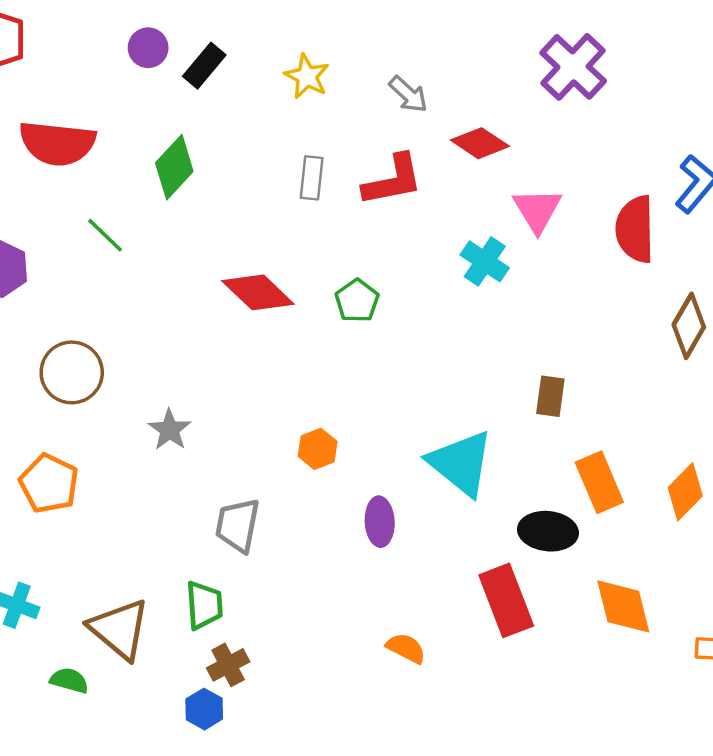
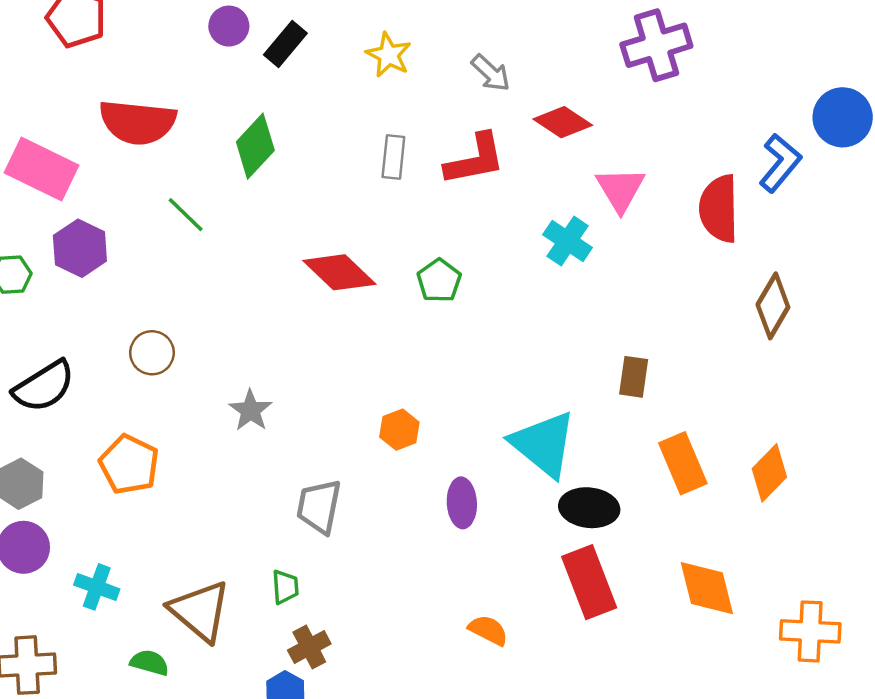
purple cross: (573, 67) -> (656, 45), turned 30
brown circle: (72, 372) -> (152, 353), size x0.7
black ellipse: (548, 531) -> (589, 508), moved
green trapezoid: (204, 605) -> (285, 587), size x0.7

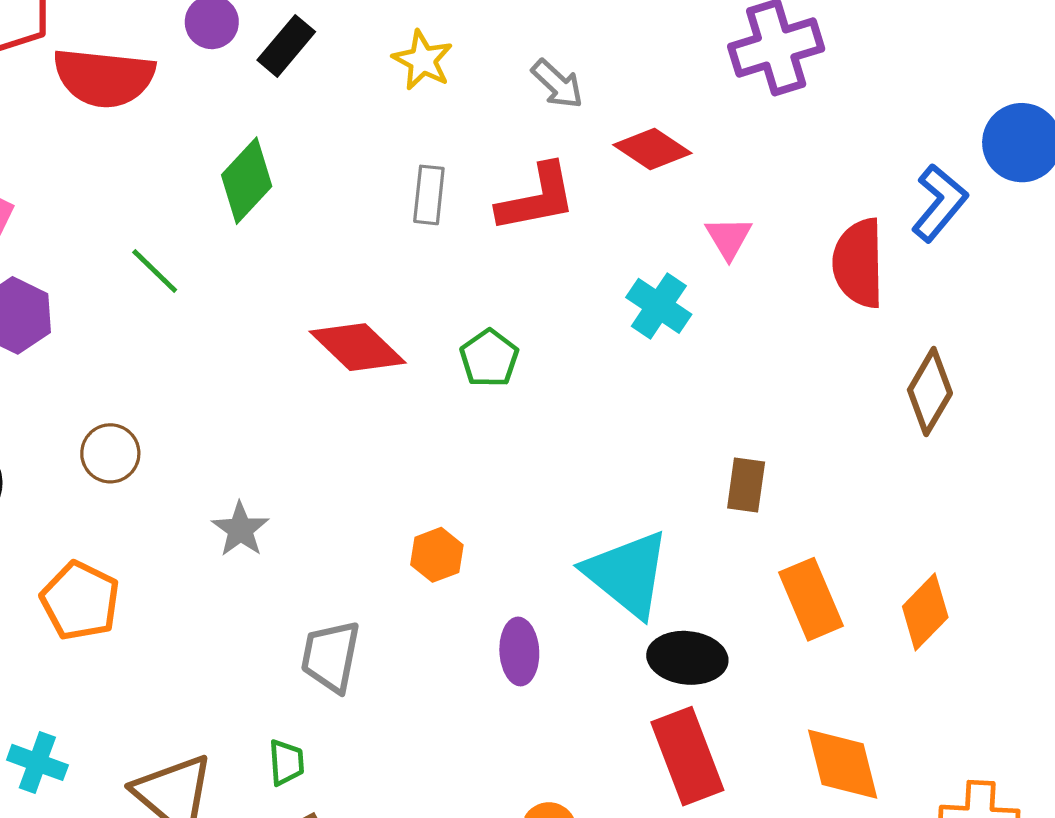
red semicircle: (138, 122) -> (104, 78), moved
pink triangle: (620, 189) -> (729, 238), size x0.7

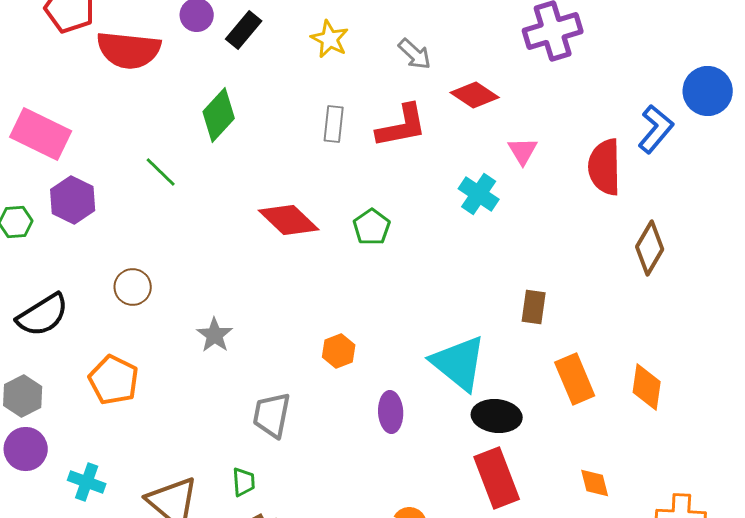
orange diamond: (925, 612) -> (647, 387), turned -36
orange diamond: (843, 764) -> (595, 483), size x0.6

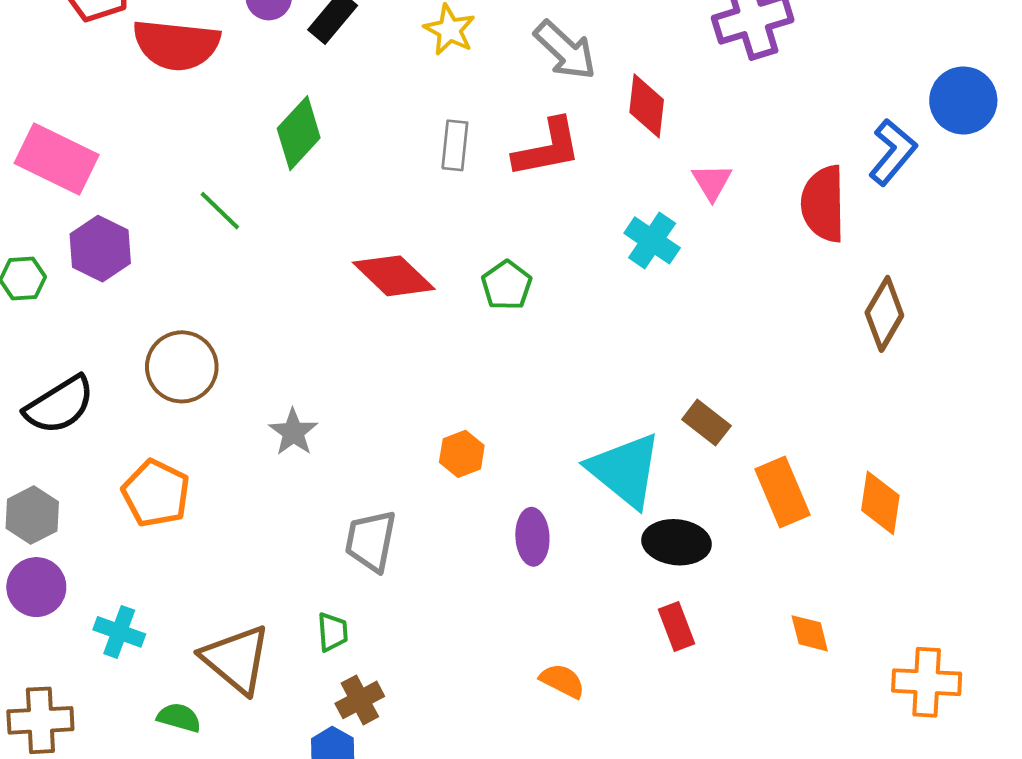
gray arrow: (415, 54) -> (565, 50), size x1.4
red diamond: (475, 95) -> (647, 106), turned 63
brown circle: (133, 287) -> (182, 367), size x1.4
brown rectangle: (534, 307) -> (706, 423), moved, turned -60
red rectangle: (497, 478) -> (677, 626), size x0.6

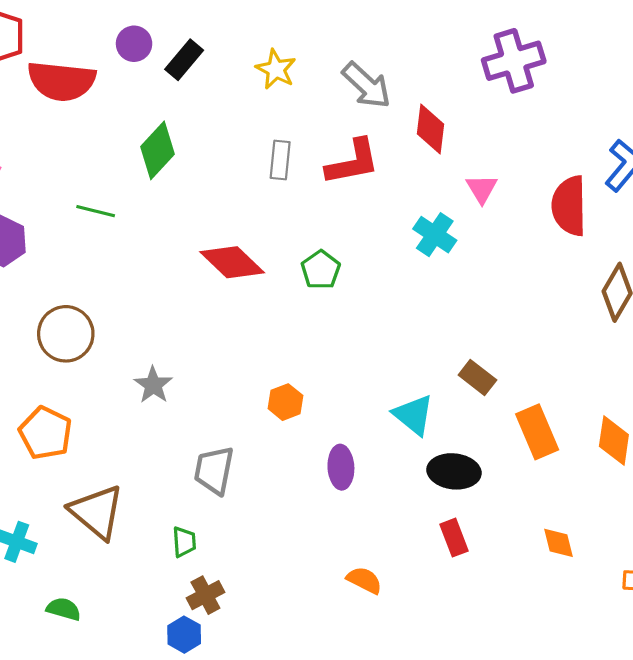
green line: (220, 211) -> (96, 211), turned -30
cyan triangle: (625, 470) -> (413, 415), size x0.7
brown triangle: (236, 659) -> (97, 512), moved

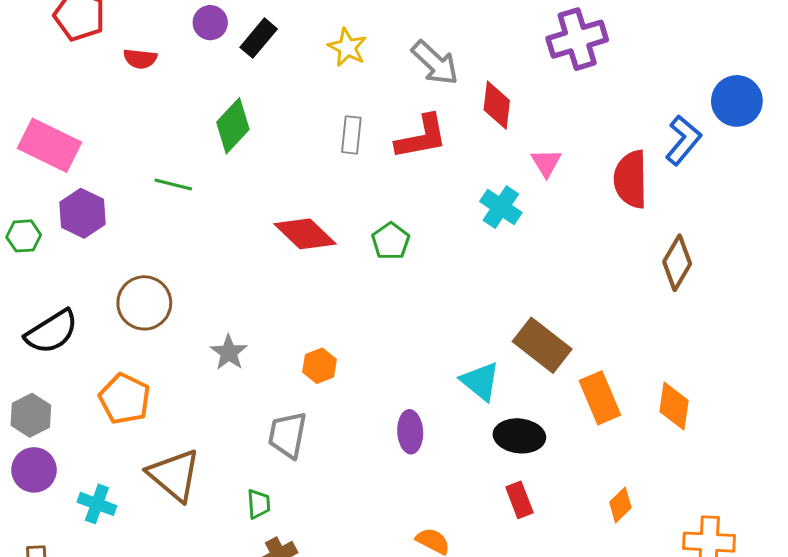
red semicircle: (61, 81) -> (140, 59), size x0.5
brown rectangle: (477, 378) -> (542, 345), size x1.6
orange hexagon: (285, 402) -> (319, 366), moved
orange diamond: (558, 543) -> (620, 505), turned 60

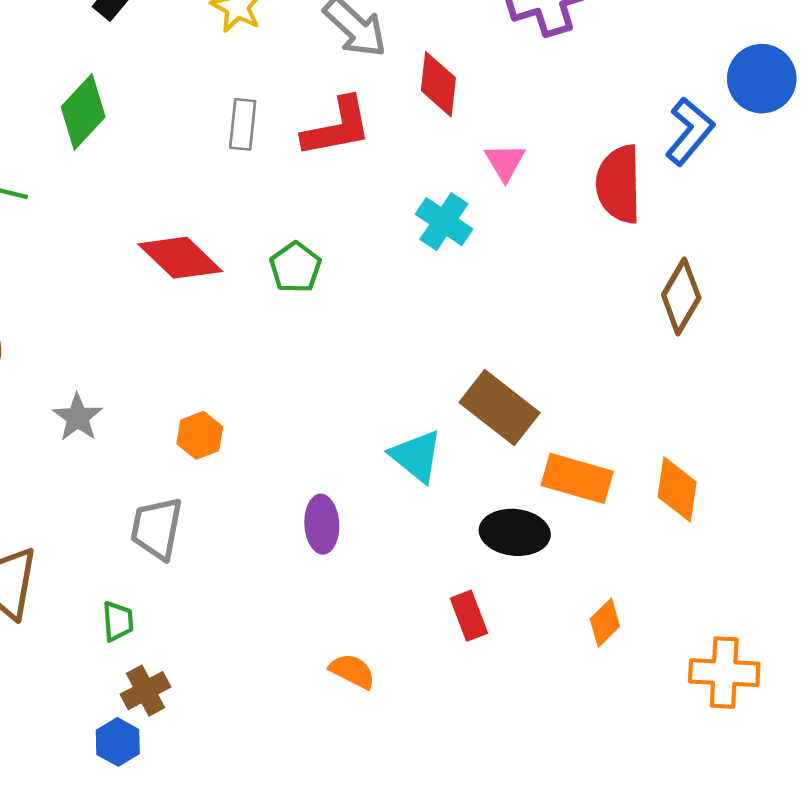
orange rectangle: (600, 398) -> (577, 478), turned -51
black ellipse: (519, 436) -> (515, 532), moved

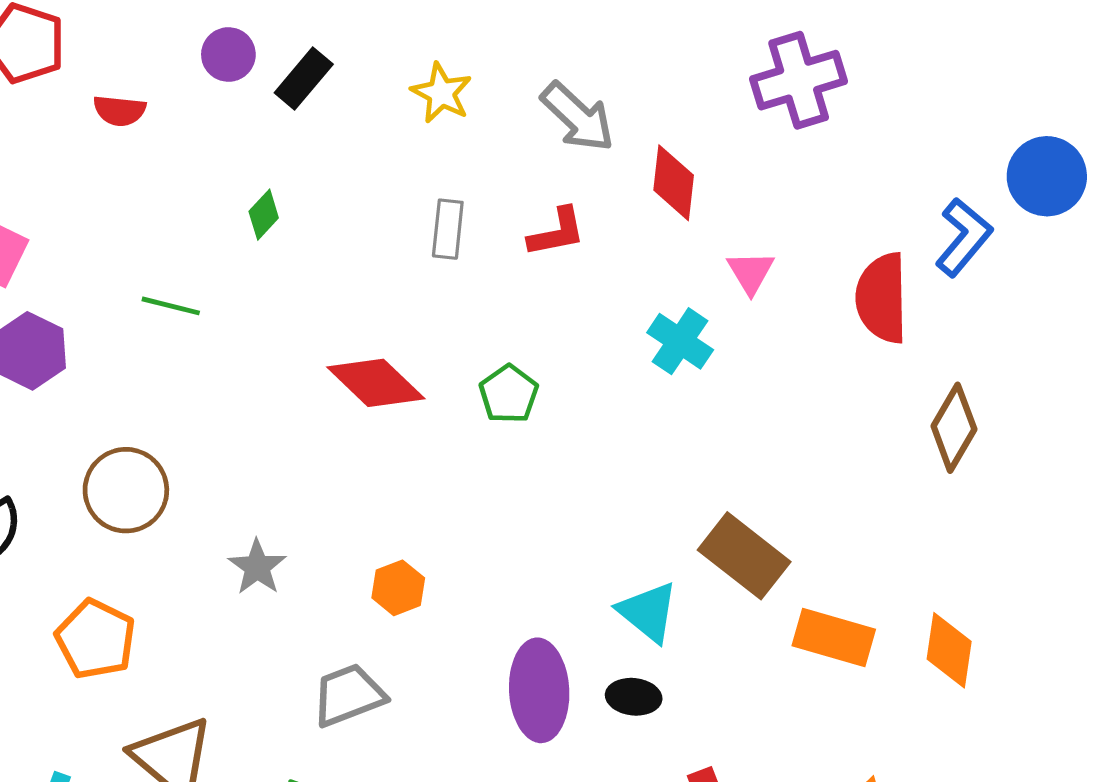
green diamond: (83, 112) -> (264, 215), size x0.6
red L-shape: (337, 127) -> (557, 232), size x0.7
purple ellipse: (322, 524) -> (539, 690), size x1.5
gray trapezoid: (157, 528) -> (349, 695), turned 58
black ellipse: (515, 532) -> (634, 697), moved, size x0.7

